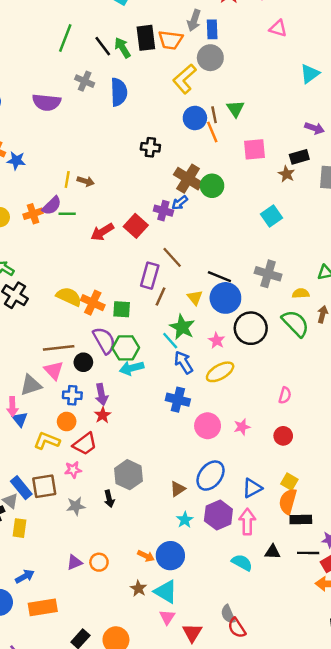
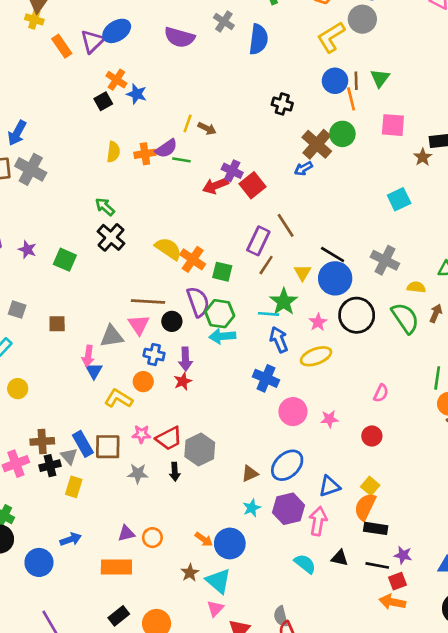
green circle: (212, 186) -> (342, 134), moved
purple cross: (163, 211) -> (232, 171), moved
cyan line: (170, 341) -> (268, 314), turned -54
red trapezoid: (85, 444) -> (169, 438), moved
orange rectangle: (43, 607) -> (116, 567), moved

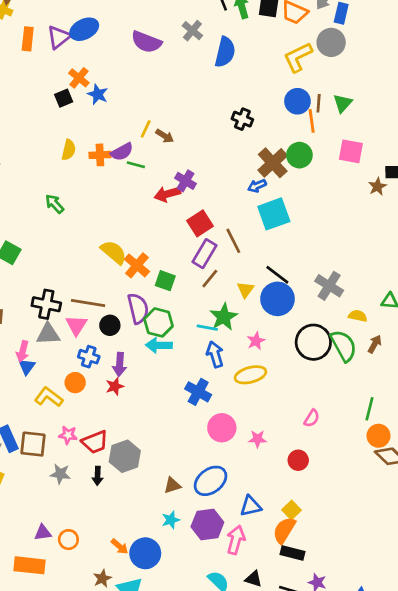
orange rectangle: (62, 46) -> (28, 39), turned 35
red square: (252, 185) -> (200, 223), moved
cyan square: (399, 199) -> (274, 214), moved, size x1.4
black cross: (111, 237) -> (46, 304), moved, turned -36
black circle: (357, 315) -> (313, 342), moved

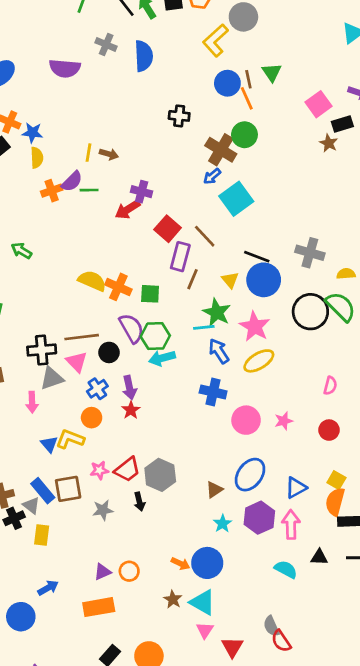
yellow semicircle: (69, 150) -> (37, 158), moved
pink square: (351, 151) -> (318, 104), moved, turned -30
pink star: (256, 341) -> (255, 327), size x1.6
blue cross: (89, 357) -> (97, 389), turned -36
blue triangle: (27, 367) -> (49, 444), moved

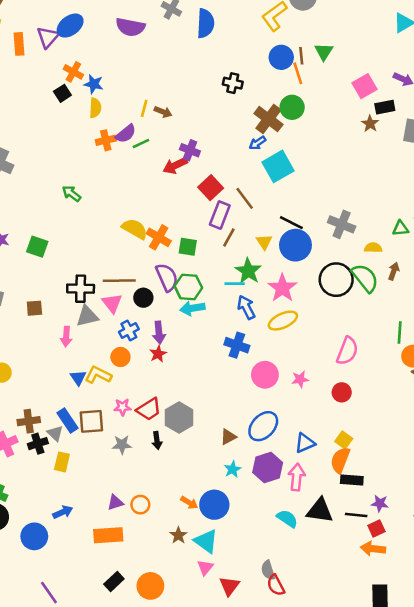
green line: (89, 190) -> (141, 144), turned -30
pink semicircle: (330, 386) -> (347, 351), size x1.6
black triangle: (319, 557) -> (320, 511), size x1.6

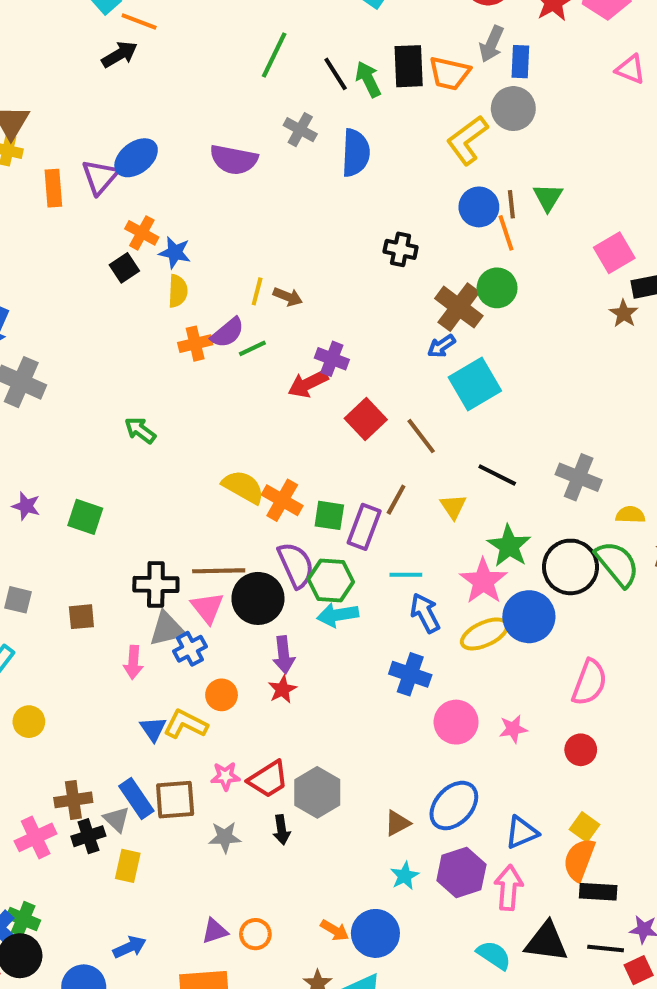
purple rectangle: (220, 215) -> (364, 527), moved
blue circle: (295, 245) -> (529, 617), moved
green star: (248, 271) -> (509, 546), moved
black circle: (143, 298) -> (258, 598), size x1.6
blue cross: (129, 331) -> (190, 649), moved

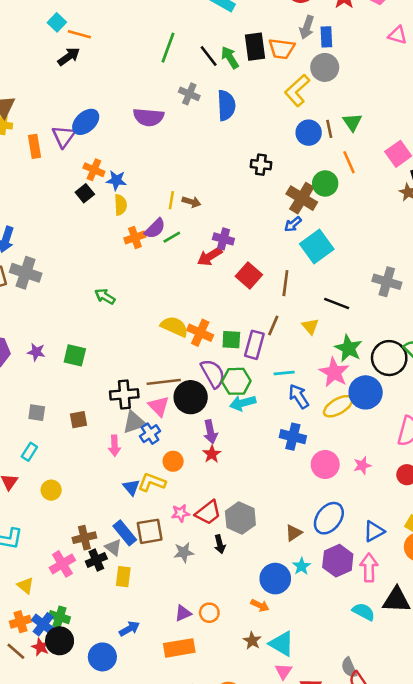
orange line: (506, 233) -> (349, 162), moved
brown line: (421, 436) -> (285, 283), turned 50
gray cross: (579, 477) -> (387, 282), moved
blue circle: (375, 933) -> (275, 579), moved

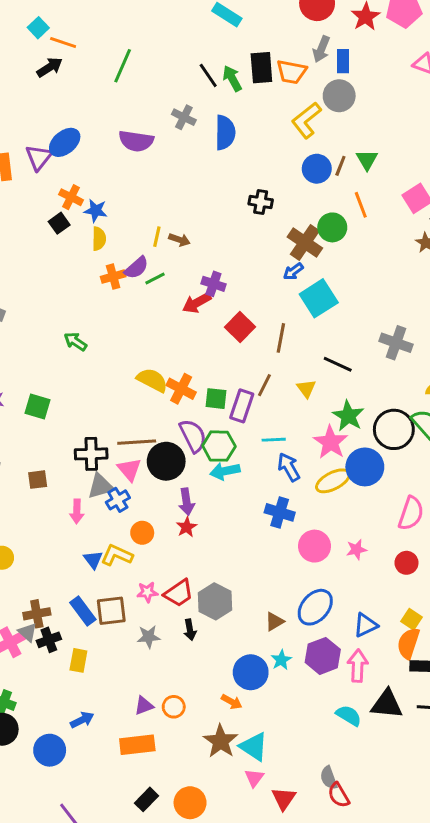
green line: (168, 48) -> (123, 66), moved
brown line: (329, 129) -> (340, 166), turned 30
gray triangle: (113, 547) -> (28, 632), moved
brown star: (252, 641) -> (221, 741), size x1.6

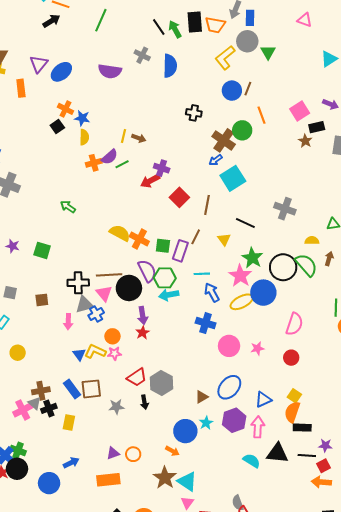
purple triangle: (39, 157) -> (39, 64), moved
green triangle: (367, 160) -> (268, 52), moved
pink star: (147, 592) -> (114, 353), moved

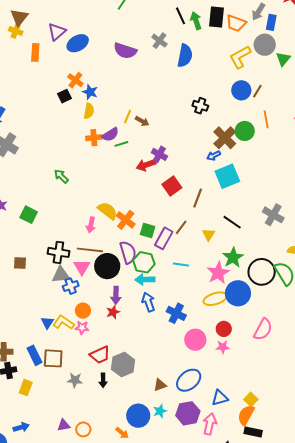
blue arrow: (212, 292) -> (148, 302), moved
pink arrow: (68, 322) -> (91, 225), moved
red circle: (291, 358) -> (224, 329), moved

